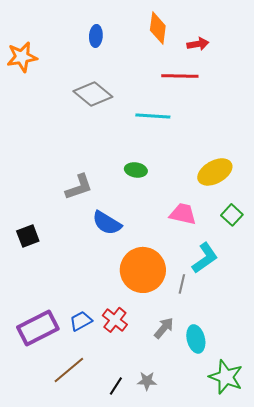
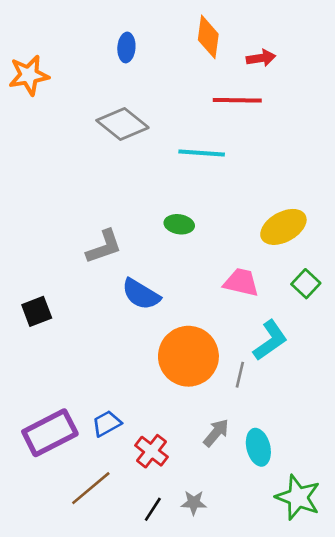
red cross: (115, 320) -> (151, 451), moved

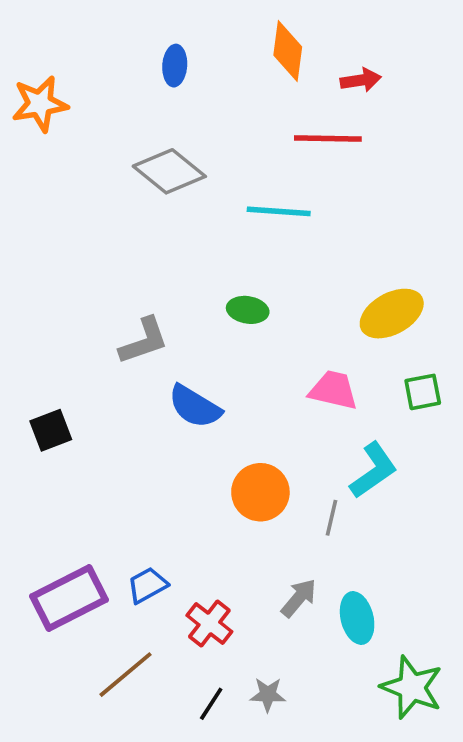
green square: (306, 284) -> (423, 392), turned 36
orange circle: (188, 356) -> (260, 492), size x0.7

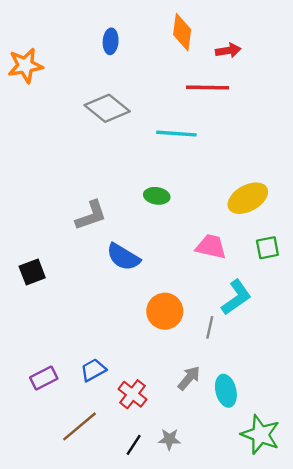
purple rectangle: (69, 598) -> (44, 378), size x0.6

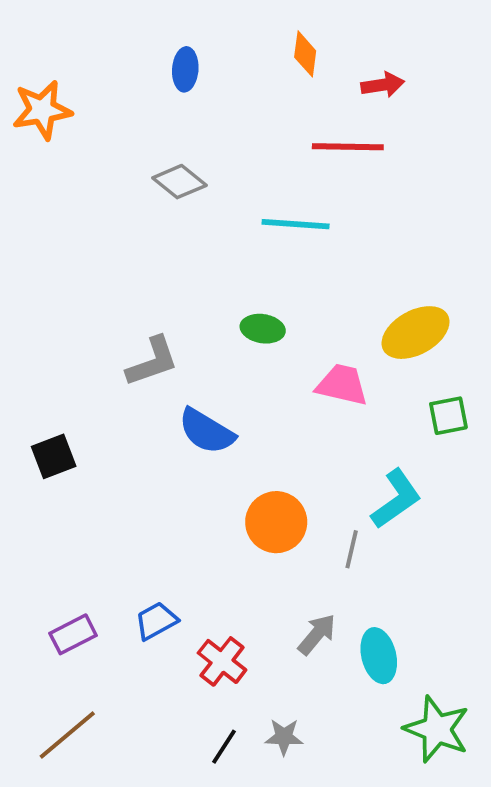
orange diamond: (182, 32) -> (305, 54), size x0.7
gray diamond: (107, 108) -> (179, 182), size x0.7
pink trapezoid: (211, 247) -> (342, 385), moved
brown line: (79, 426) -> (67, 735), moved

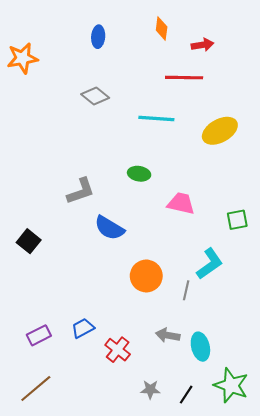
yellow ellipse: (416, 333) -> (220, 131), moved
black square: (54, 456) -> (29, 241), turned -30
gray arrow: (317, 634) -> (168, 335), turned -120
black line: (224, 747) -> (186, 395), moved

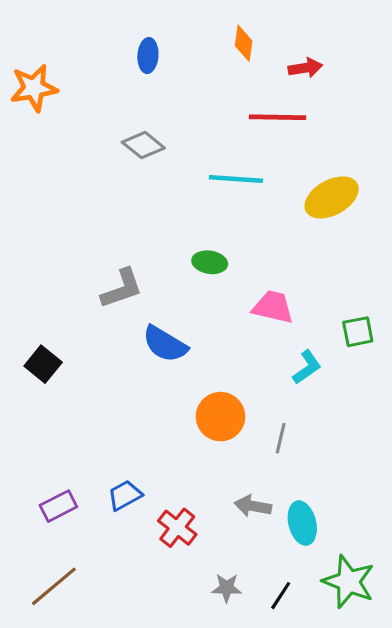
cyan L-shape: (210, 264) -> (307, 367), moved, size x0.7

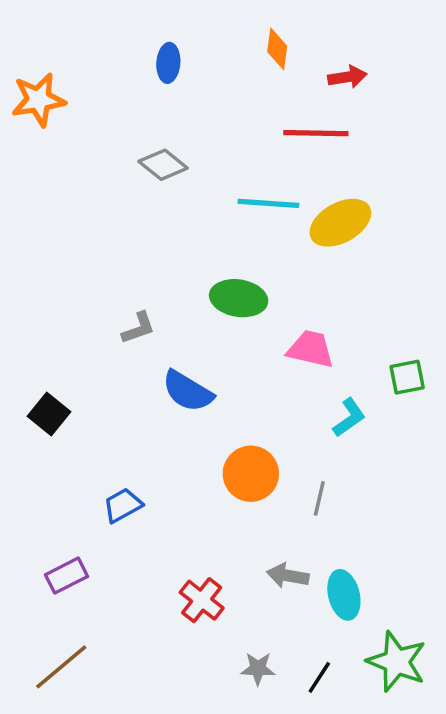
yellow ellipse: (332, 197) -> (340, 223), moved
green ellipse: (210, 262) -> (239, 298), size x1.4
gray L-shape: (122, 289) -> (138, 328), size x0.7
blue trapezoid: (125, 495) -> (123, 505), moved

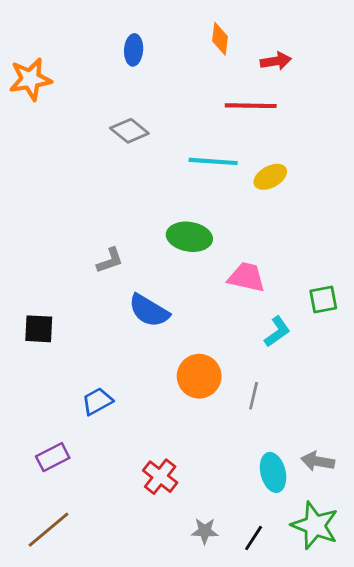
yellow ellipse: (340, 223) -> (270, 177), size x0.7
black square: (49, 414) -> (39, 329), turned -36
gray arrow: (288, 576) -> (318, 461), moved

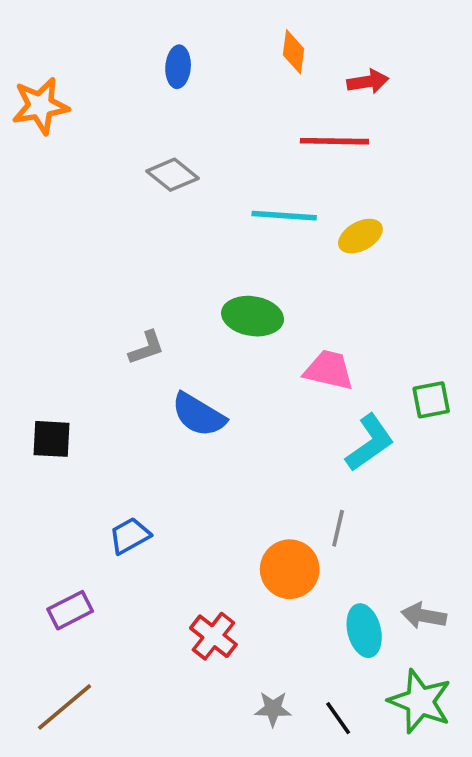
cyan L-shape: (277, 332) -> (370, 443), size x1.4
orange circle: (199, 376) -> (290, 569), moved
black line: (254, 538) -> (338, 718), turned -68

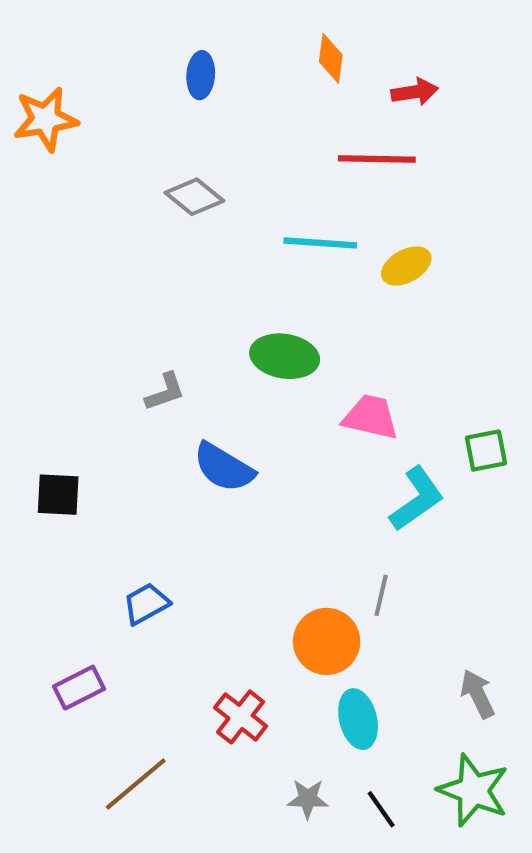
gray arrow: (424, 616) -> (478, 694), turned 54
cyan ellipse: (364, 631) -> (358, 719), moved
brown line: (65, 707) -> (136, 784), moved

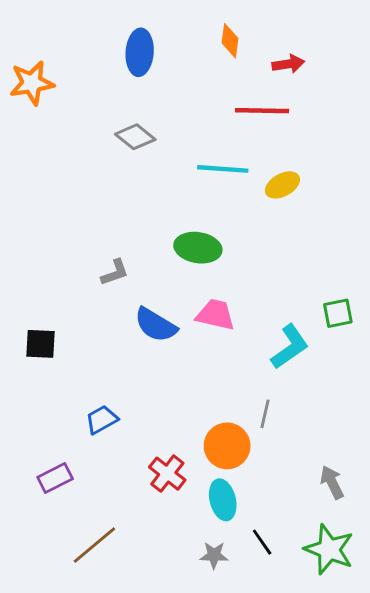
blue ellipse: (201, 75) -> (140, 52), size x1.4
pink trapezoid: (371, 417) -> (215, 315), moved
red cross: (241, 717) -> (167, 474), moved
cyan ellipse: (358, 719) -> (223, 500), moved
black line: (381, 809) -> (262, 542), moved

